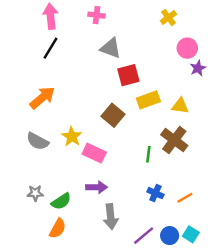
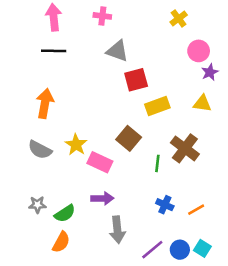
black line: (51, 48) -> (54, 51), turned 60
orange arrow: (42, 98) -> (45, 103), turned -40
yellow triangle: (180, 106) -> (202, 103), moved
brown square: (113, 115) -> (129, 138), moved

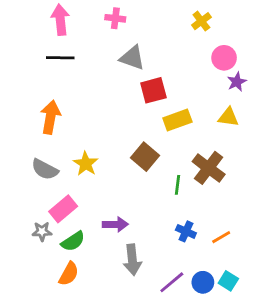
pink rectangle: (100, 162) -> (63, 209), moved, turned -65

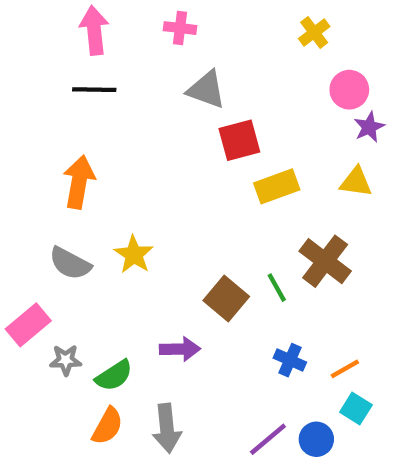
brown square: (145, 157) -> (226, 299), moved
green line: (177, 185) -> (277, 288), turned -36
pink rectangle: (63, 209) -> (28, 325), moved
gray arrow: (132, 260) -> (167, 428), moved
cyan square: (228, 281) -> (356, 408), moved

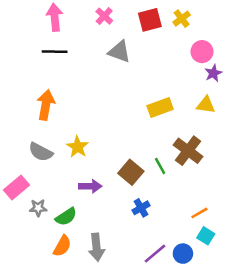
pink cross: (180, 28) -> (104, 16), turned 36
red square: (239, 140) -> (150, 20), moved
purple arrow: (180, 349) -> (90, 186), moved
blue cross: (290, 360) -> (141, 208), moved, turned 36

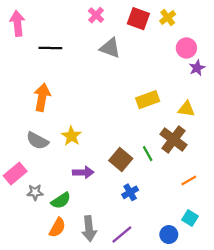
pink arrow: (55, 17) -> (17, 23), moved
red square: (150, 20) -> (138, 19), turned 35
yellow triangle: (206, 105) -> (186, 109), moved
orange line: (199, 213) -> (189, 181), moved
purple line: (155, 254) -> (122, 235), moved

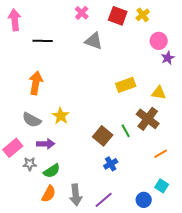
purple arrow: (83, 172) -> (46, 144), moved

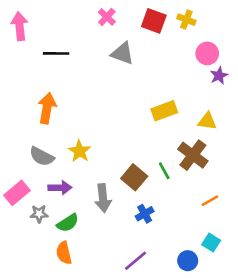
yellow cross: (143, 15) -> (186, 20), turned -32
orange semicircle: (49, 194) -> (64, 253), turned 138
gray arrow: (76, 195) -> (103, 198), moved

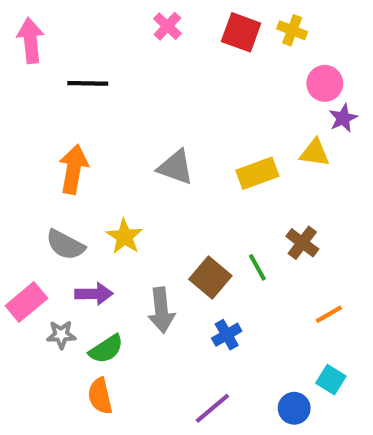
gray triangle: (122, 53) -> (176, 167), moved
yellow triangle: (207, 121) -> (315, 153), moved
brown cross: (193, 155) -> (302, 243), size x0.7

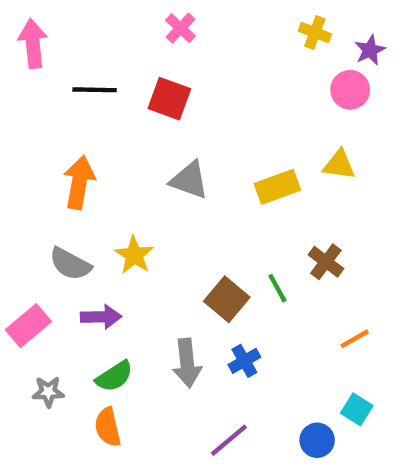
red square: (241, 32) -> (169, 99), moved
purple star: (343, 118) -> (370, 50), moved
gray arrow: (161, 310) -> (187, 363), moved
gray star: (61, 335) -> (48, 392), moved

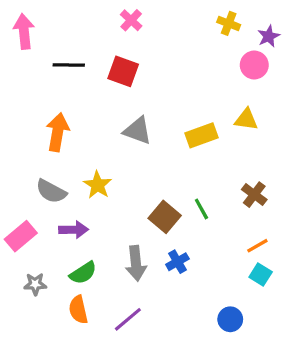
brown cross: (326, 262) -> (254, 195), moved
cyan square: (357, 409) -> (261, 274), moved
purple line: (229, 440) -> (128, 319), moved

